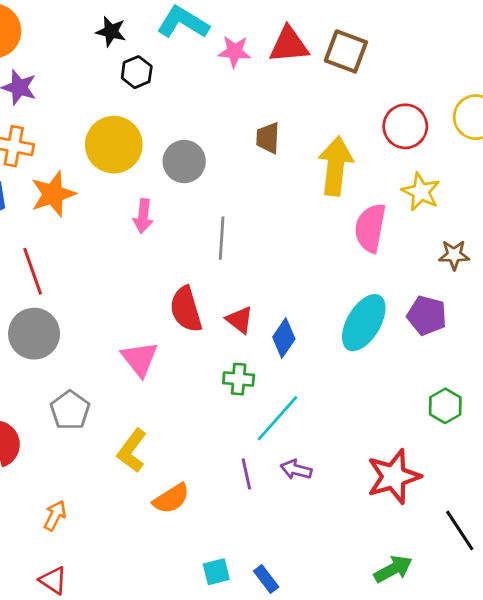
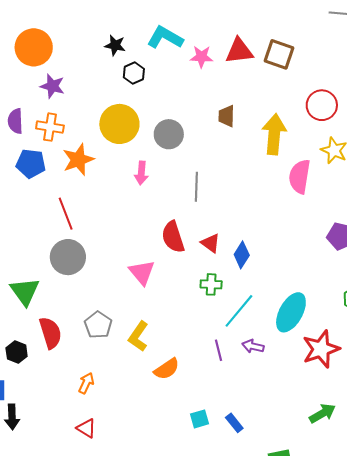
cyan ellipse: (364, 323) -> (291, 312), moved
gray pentagon: (70, 410) -> (98, 325), moved

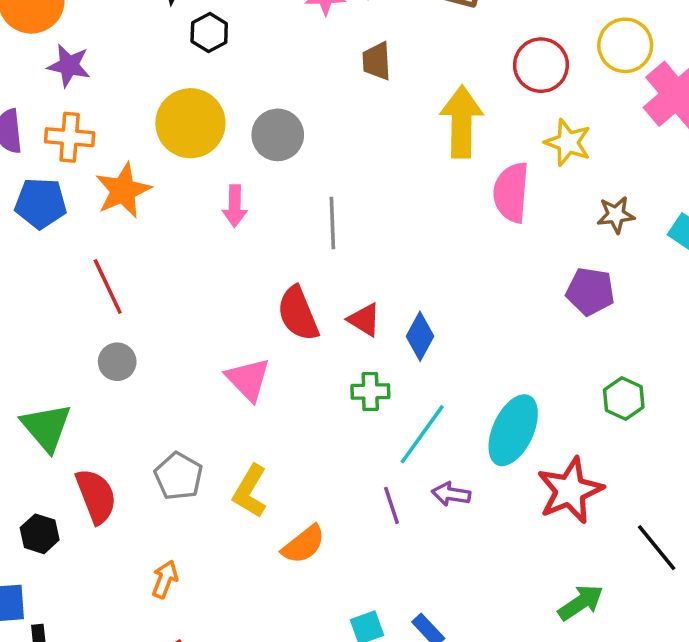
brown trapezoid: (227, 116) -> (377, 61), moved
gray circle: (68, 257) -> (117, 362), size x0.6

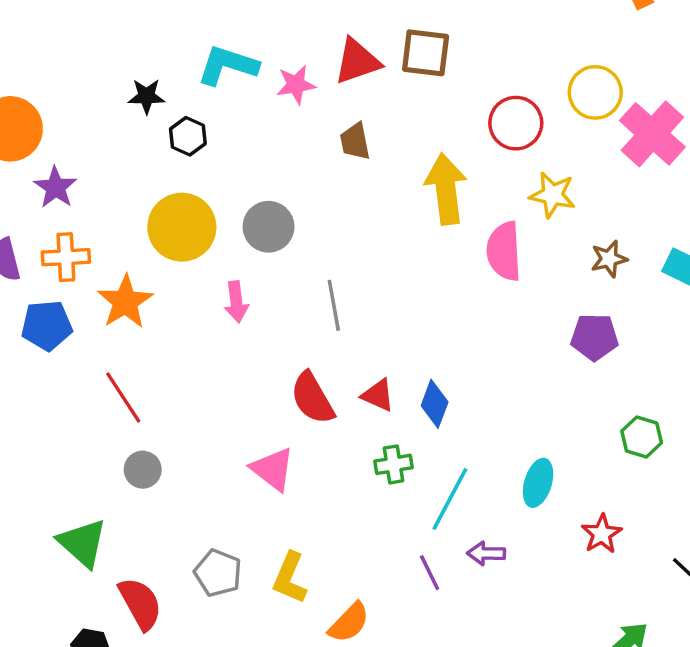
purple star: (69, 66) -> (55, 187), turned 30
cyan ellipse: (513, 430) -> (538, 483), size x0.7
red star: (570, 490) -> (602, 534), size x0.6

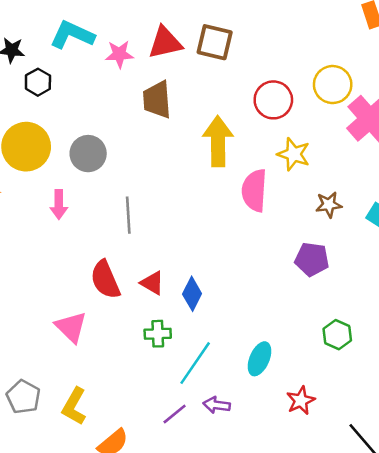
brown trapezoid: (355, 141) -> (157, 100), size x1.4
purple line: (430, 573) -> (175, 414), turned 70

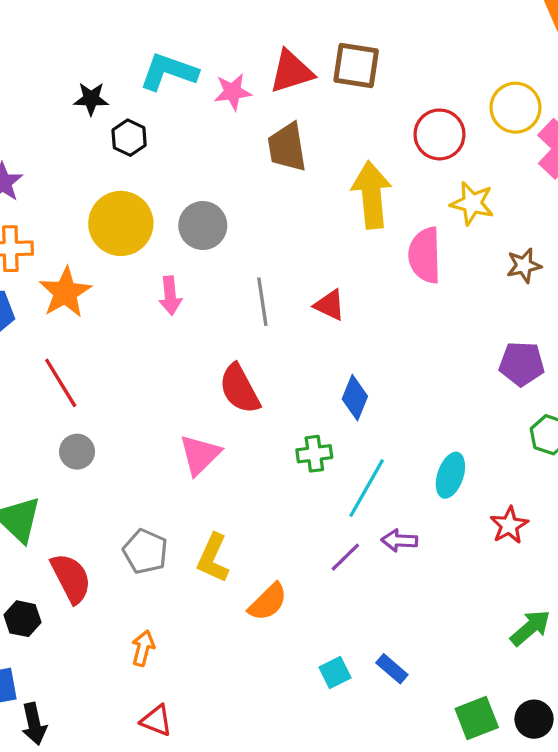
purple pentagon: (312, 259) -> (522, 364), moved
red triangle: (152, 283) -> (330, 305), moved
pink triangle: (71, 327) -> (200, 455), turned 36

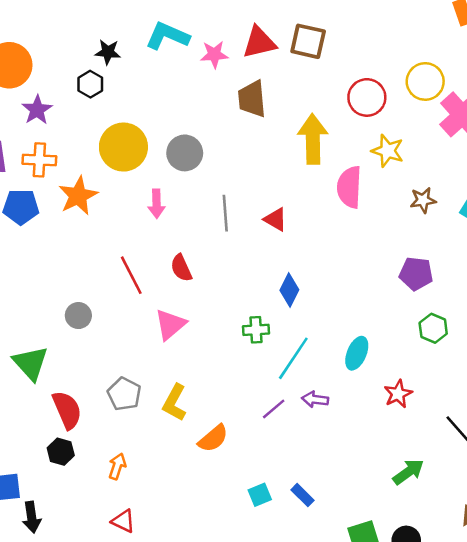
black hexagon: (129, 138) -> (90, 84), moved
red line: (61, 383) -> (131, 275), moved
red semicircle: (240, 389) -> (181, 268), moved, size x0.7
black hexagon: (22, 619) -> (61, 452), moved

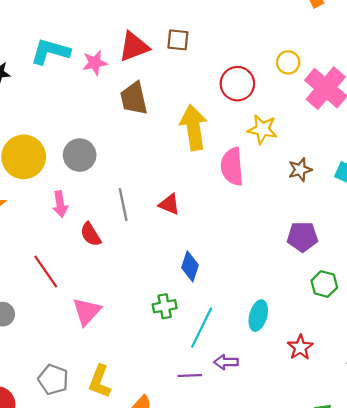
brown square: (308, 41) -> (178, 40), size x0.7
yellow circle: (425, 81) -> (288, 62), size x0.7
red semicircle: (181, 268) -> (91, 234), moved
purple line: (274, 409) -> (190, 375), turned 45

